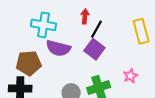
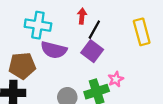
pink star: (130, 76) -> (116, 79), moved

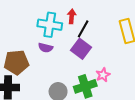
cyan cross: (38, 25) -> (50, 25), moved
purple semicircle: (54, 50) -> (46, 48), size x0.6

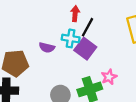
cyan cross: (50, 25) -> (71, 38), moved, size x0.7

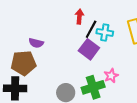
cyan cross: (71, 38) -> (105, 32), moved
purple semicircle: (47, 48) -> (36, 43), moved

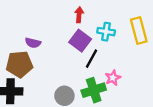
black line: (91, 29) -> (91, 59), moved
purple square: (89, 49) -> (80, 41), moved

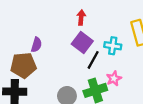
cyan cross: (106, 32) -> (113, 46), moved
purple semicircle: (33, 43) -> (36, 45), turned -88

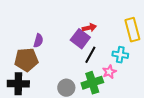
red arrow: (81, 17) -> (89, 28), moved, turned 72
cyan cross: (113, 46) -> (120, 55), moved

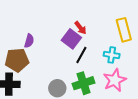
red arrow: (89, 28) -> (80, 28), turned 64
pink star: (109, 72) -> (115, 80), moved, size x1.6

